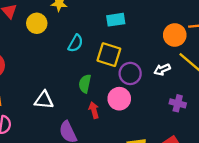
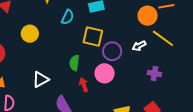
yellow circle: (37, 23) -> (30, 34), moved
cyan semicircle: (76, 43) -> (68, 17), moved
white triangle: (44, 100) -> (41, 79), turned -30

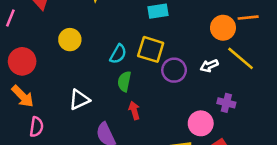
cyan semicircle: (68, 17) -> (118, 54), moved
pink circle: (105, 73) -> (201, 123), moved

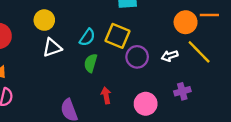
white triangle: (79, 100) -> (52, 48), moved
purple cross: (226, 103) -> (182, 91), turned -35
red arrow: (134, 110) -> (106, 95), moved
pink circle: (201, 123) -> (146, 104), moved

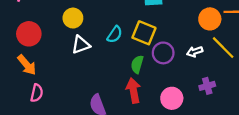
green semicircle: (91, 63) -> (137, 64), moved
red arrow: (106, 95) -> (133, 91), size x1.5

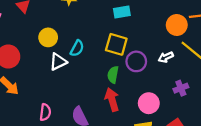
cyan semicircle: (115, 34) -> (77, 48), moved
pink semicircle: (37, 93) -> (45, 112), moved

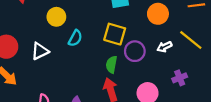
orange circle: (177, 25) -> (158, 14), moved
yellow circle: (48, 37) -> (56, 17), moved
white triangle: (58, 62) -> (40, 51), moved

